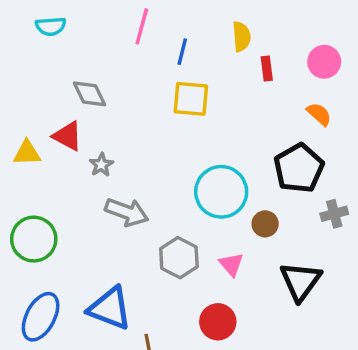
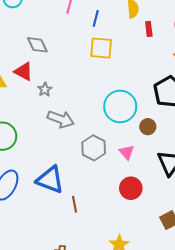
red circle: (218, 322) -> (131, 188), moved

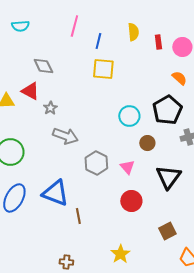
red rectangle: (149, 29) -> (158, 42), moved
cyan circle: (120, 106) -> (129, 116), moved, size x0.7

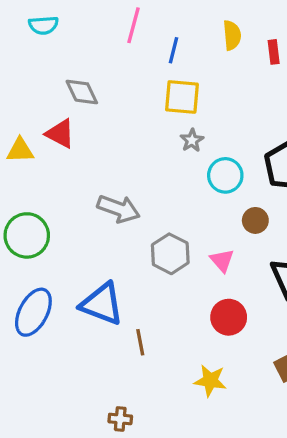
gray star: (50, 108) -> (192, 140), moved
yellow star: (120, 254) -> (210, 381), moved, turned -30

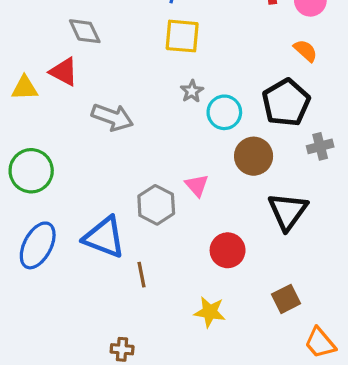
gray star: (192, 140) -> (192, 91), moved
gray arrow: (119, 209) -> (112, 117), moved
brown circle: (255, 220) -> (254, 156), size x1.5
gray hexagon: (170, 254) -> (156, 205), moved
pink triangle: (222, 260) -> (197, 185), moved

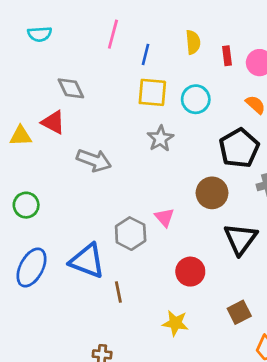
gray star: (192, 91) -> (160, 139), size x1.4
cyan circle: (224, 112) -> (196, 99), moved
green circle: (31, 171) -> (26, 205), size x0.7

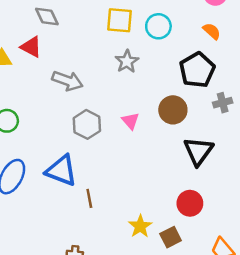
pink triangle: (165, 217) -> (131, 121), moved
gray hexagon: (131, 234) -> (87, 124), moved
red circle: (190, 272) -> (190, 203), moved
brown square: (239, 312) -> (171, 237), moved
yellow star: (175, 323) -> (140, 226), turned 30

